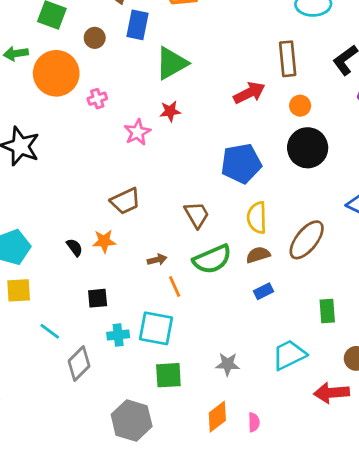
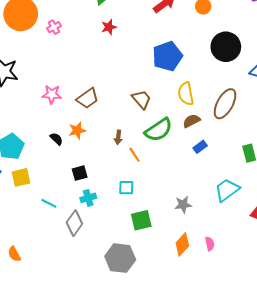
pink star: (137, 132) -> (52, 94), moved, turned -30
black circle: (308, 148) -> (226, 47), moved
brown arrow: (157, 260) -> (118, 137), turned 120
cyan square: (156, 328) -> (126, 188), size x0.6
cyan cross: (118, 335) -> (88, 198), moved

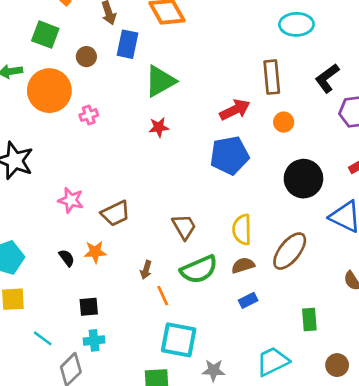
blue pentagon: (167, 56) -> (229, 155), moved
cyan square: (126, 188) -> (179, 340), moved, size x1.8

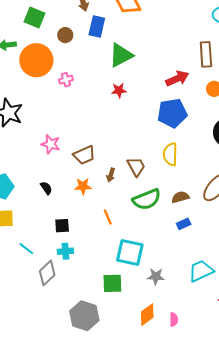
yellow semicircle: (242, 230) -> (170, 154), moved
orange star: (95, 252) -> (83, 186), moved
brown arrow: (146, 270) -> (111, 175), moved
orange line: (163, 296) -> (108, 217), moved

